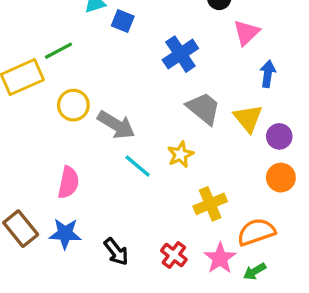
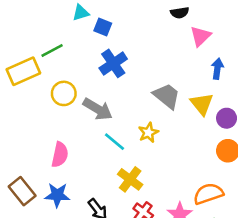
blue cross: (180, 54) -> (113, 63), moved
yellow cross: (210, 204) -> (130, 179), moved, turned -30

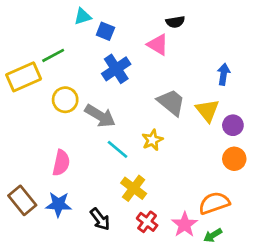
black semicircle: (180, 13) -> (175, 22), moved
pink triangle: (200, 36) -> (158, 45), moved, turned -45

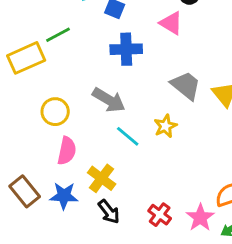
blue cross: (116, 69) -> (126, 49), turned 32
yellow circle: (65, 100) -> (55, 112), moved
yellow cross: (134, 188) -> (102, 178), moved

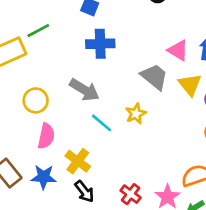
pink triangle: (171, 23) -> (178, 50), moved

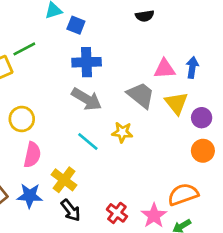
pink triangle: (178, 50) -> (165, 69), turned -35
gray arrow: (84, 90) -> (87, 99), moved
yellow star: (136, 114) -> (122, 132), turned 30

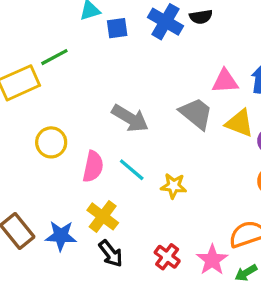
blue square: (76, 25) -> (117, 28), turned -30
blue cross: (87, 62) -> (165, 22), moved, turned 32
yellow triangle: (176, 103) -> (240, 123), turned -30
yellow star: (122, 132) -> (174, 186), moved
pink semicircle: (32, 155) -> (93, 167), moved

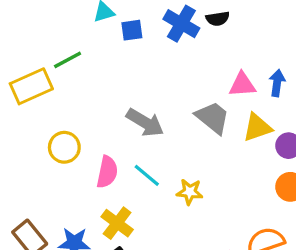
yellow triangle: (240, 123) -> (257, 127), turned -40

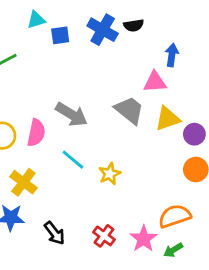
blue arrow: (277, 83) -> (172, 55), moved
pink semicircle: (107, 172) -> (36, 133), moved
yellow star: (190, 192) -> (110, 174), turned -30
yellow cross: (117, 223) -> (23, 182), moved

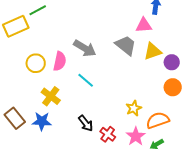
yellow star: (110, 174) -> (134, 108), moved
black arrow: (55, 233) -> (86, 123), moved

